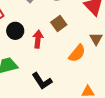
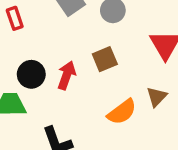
black circle: (15, 31) -> (31, 74), moved

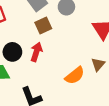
brown square: (105, 59) -> (43, 25), moved

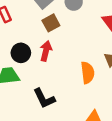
orange semicircle: (75, 76) -> (88, 73), turned -54

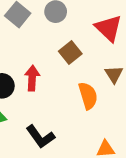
brown square: (51, 23) -> (70, 52), moved

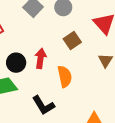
orange semicircle: (88, 96) -> (65, 77), moved

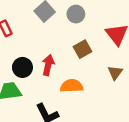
orange semicircle: (65, 77) -> (72, 86), turned -85

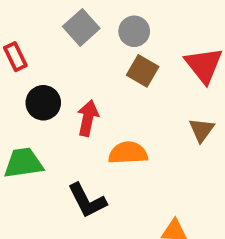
brown square: (82, 49) -> (143, 71), moved, turned -30
black circle: (22, 67) -> (43, 103), moved

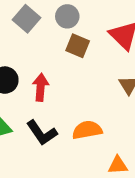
orange semicircle: (128, 153) -> (87, 130), moved
black L-shape: (87, 201) -> (42, 133), moved

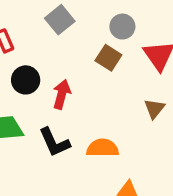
gray circle: (67, 16) -> (122, 27), moved

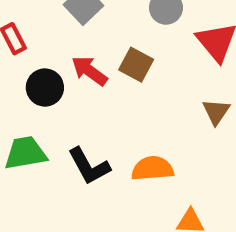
brown square: (108, 58) -> (136, 65), moved
red arrow: (62, 94) -> (89, 71), moved, turned -64

